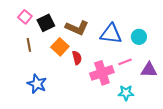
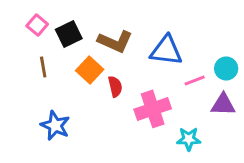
cyan circle: (139, 37) -> (226, 68), moved
pink line: (125, 62) -> (195, 80), moved

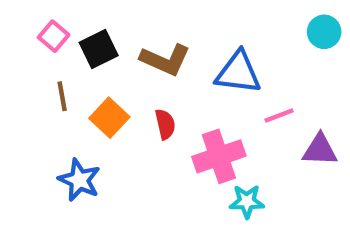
cyan circle: (226, 68) -> (324, 32), moved
orange square: (90, 70) -> (109, 118), moved
cyan star: (189, 139) -> (247, 201), moved

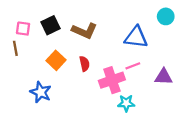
pink square: (54, 36) -> (23, 29), moved, turned -32
blue triangle: (238, 73) -> (136, 37), moved
brown line: (62, 96) -> (15, 48), moved
pink line: (279, 116) -> (133, 66), moved

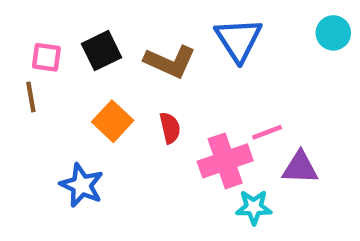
blue triangle: (136, 37) -> (238, 40), moved, turned 50
purple triangle: (164, 77) -> (300, 168), moved

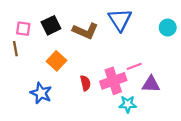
cyan circle: (333, 33) -> (168, 28), moved
red semicircle: (170, 128) -> (85, 83), moved

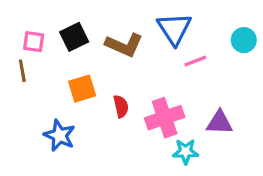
orange square: (57, 61) -> (82, 89), turned 30
pink line: (134, 66) -> (195, 61), moved
red semicircle: (85, 83) -> (121, 106), moved

